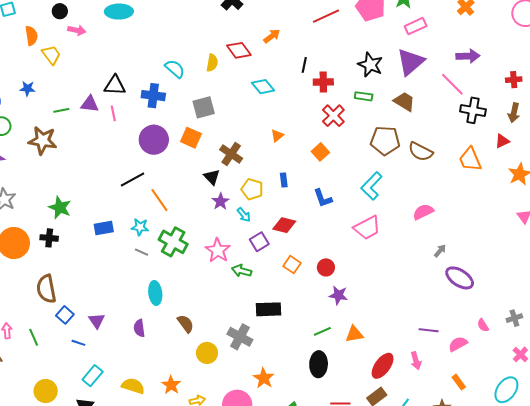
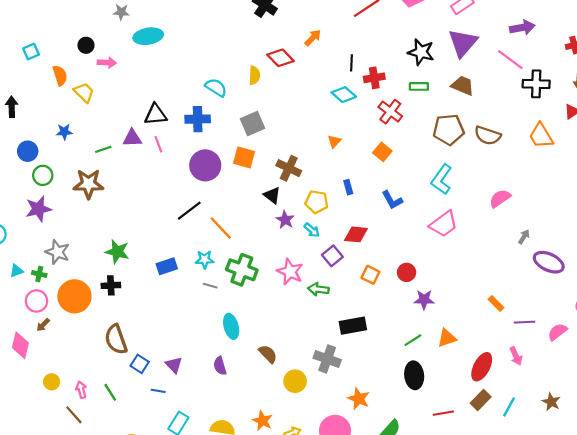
cyan diamond: (263, 87) -> (344, 95), moved
orange rectangle: (459, 382) -> (496, 303), moved

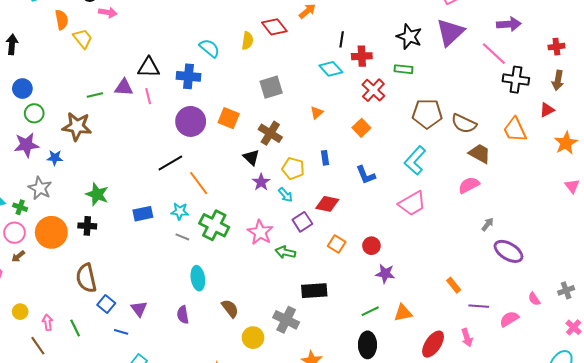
brown trapezoid: (463, 86) -> (480, 154), moved
gray square: (253, 124) -> (271, 87), moved
blue star: (64, 132) -> (55, 158), moved

